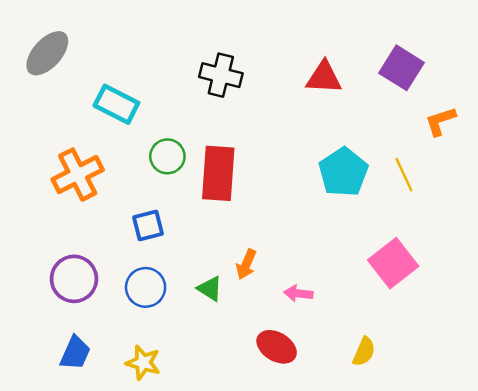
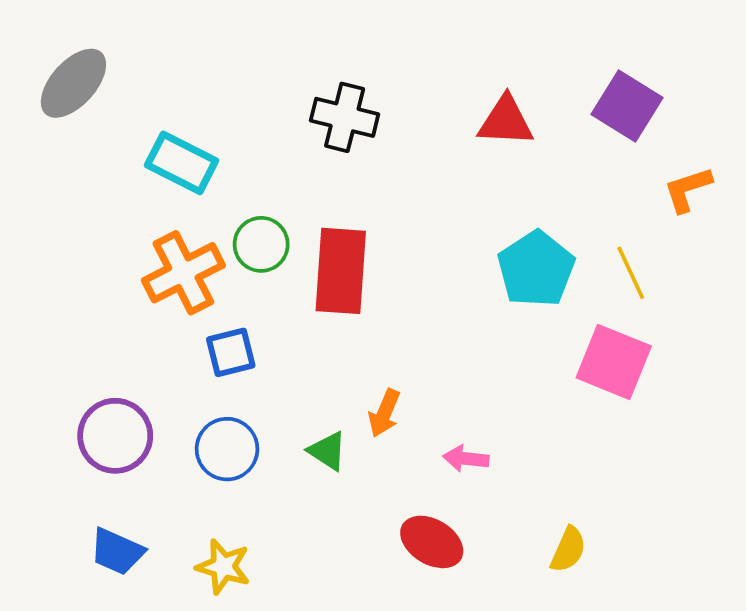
orange cross: (78, 175) -> (183, 273), moved
pink square: (393, 263) -> (614, 362), moved, turned -30
blue trapezoid: (75, 353) -> (117, 551), turned 90

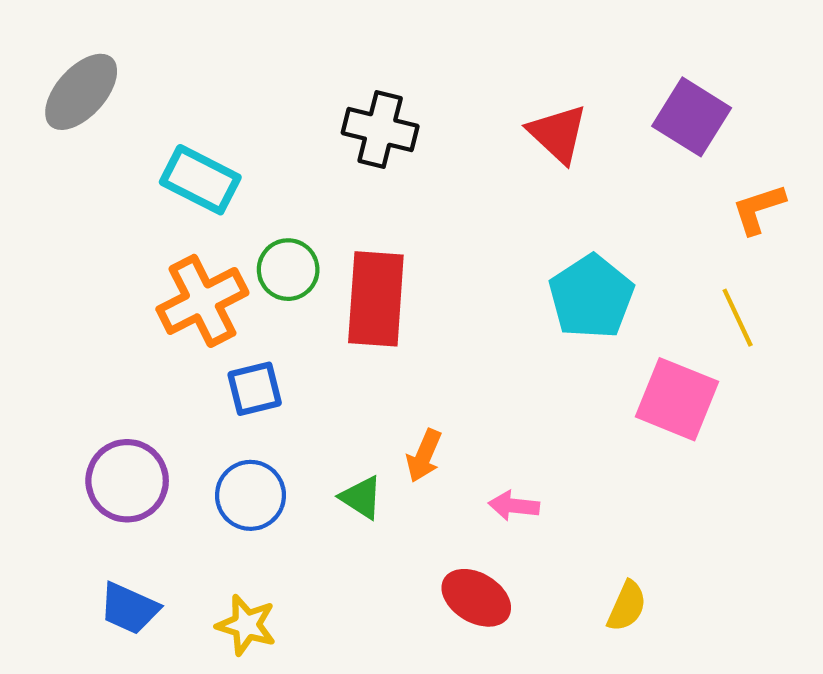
red triangle: (506, 121) -> (558, 134), turned 40
yellow line: (631, 273) -> (738, 318), moved

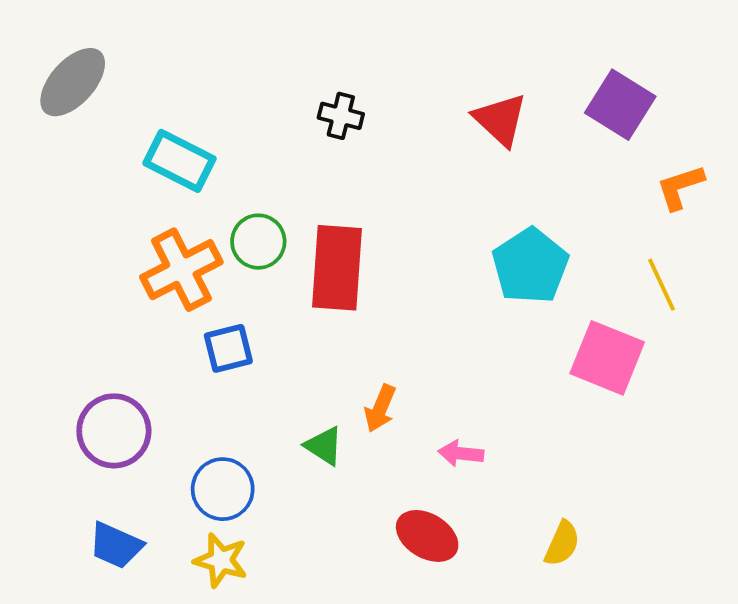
black cross: (380, 129) -> (341, 116), size x0.7
blue circle: (250, 495) -> (223, 489), moved

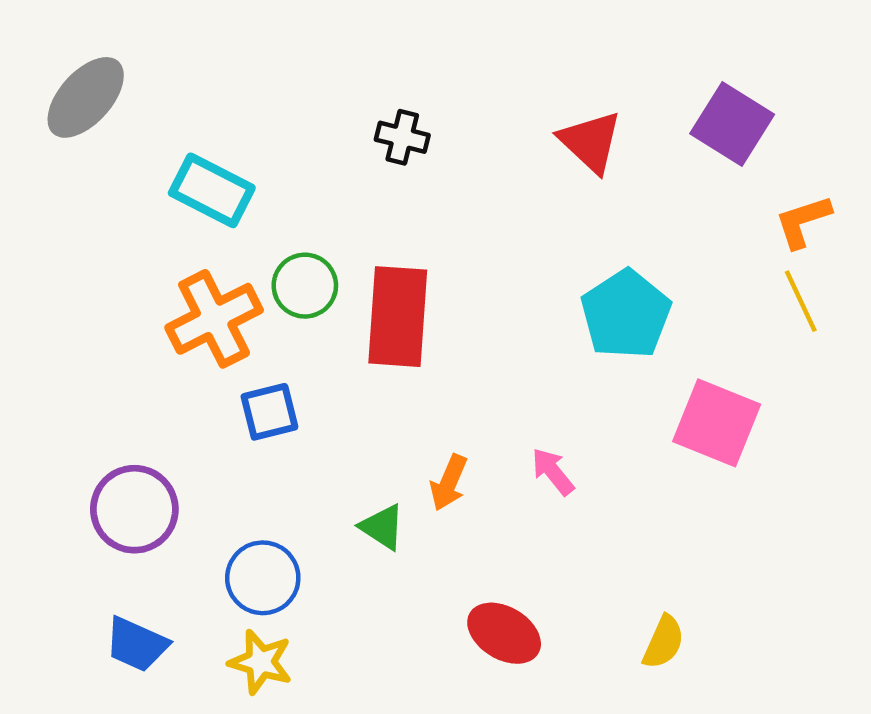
yellow line: (662, 285) -> (801, 301), moved
pink arrow: (461, 453) -> (553, 472), moved, turned 45

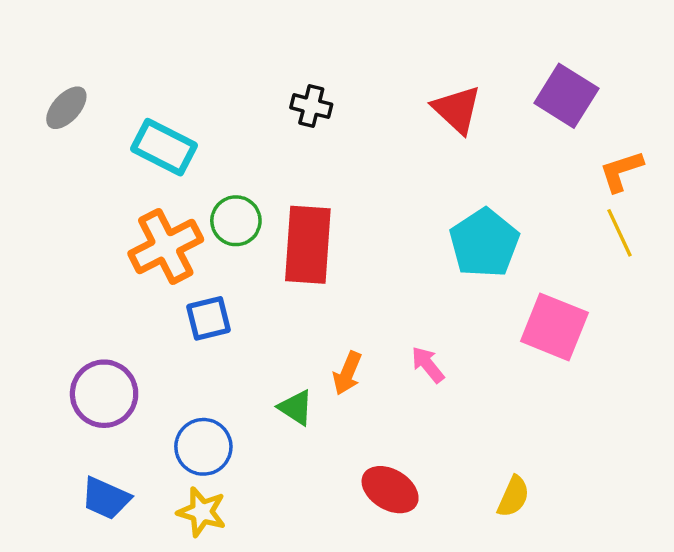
gray ellipse: (86, 97) -> (66, 108), moved, size x0.7

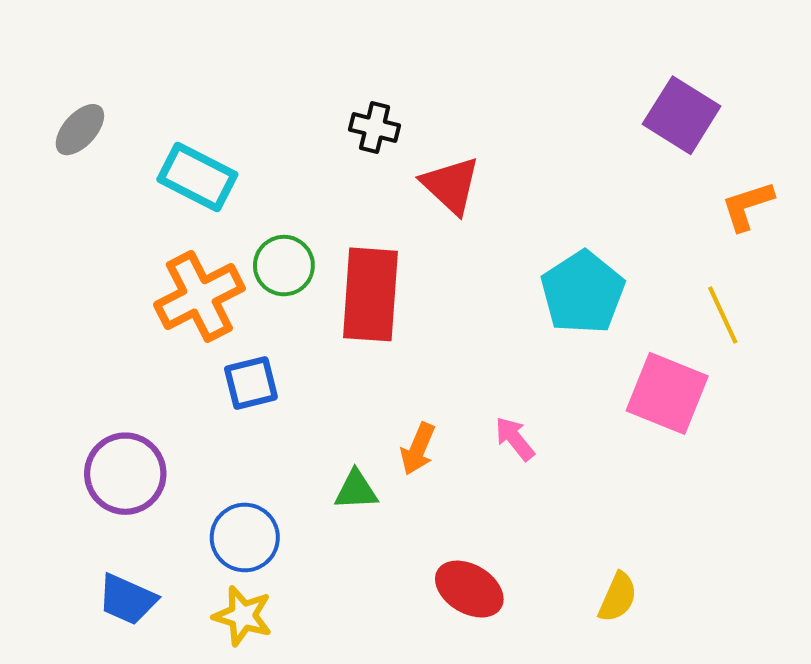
red triangle: (457, 109) -> (451, 185), moved
yellow line: (620, 233) -> (723, 315), moved
green triangle: (296, 407) -> (356, 490), turned -36

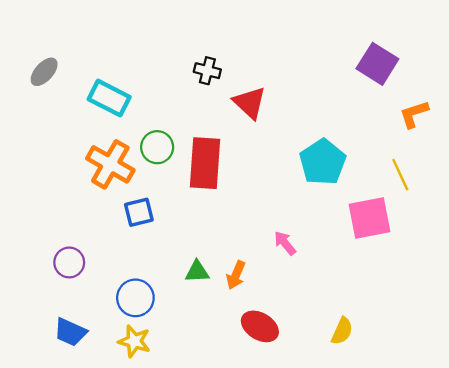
orange cross: (199, 296) -> (110, 164), turned -33
pink square: (667, 393) -> (369, 218), turned -33
orange arrow: (418, 449) -> (236, 275), moved
purple circle: (125, 474) -> (69, 262), size x0.7

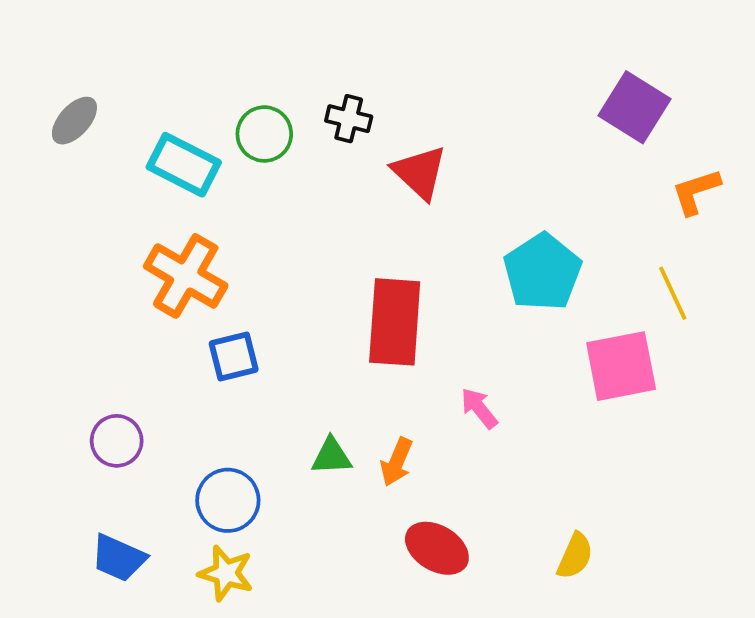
green circle: (157, 147) -> (264, 134), moved
red rectangle: (205, 163) -> (395, 322), moved

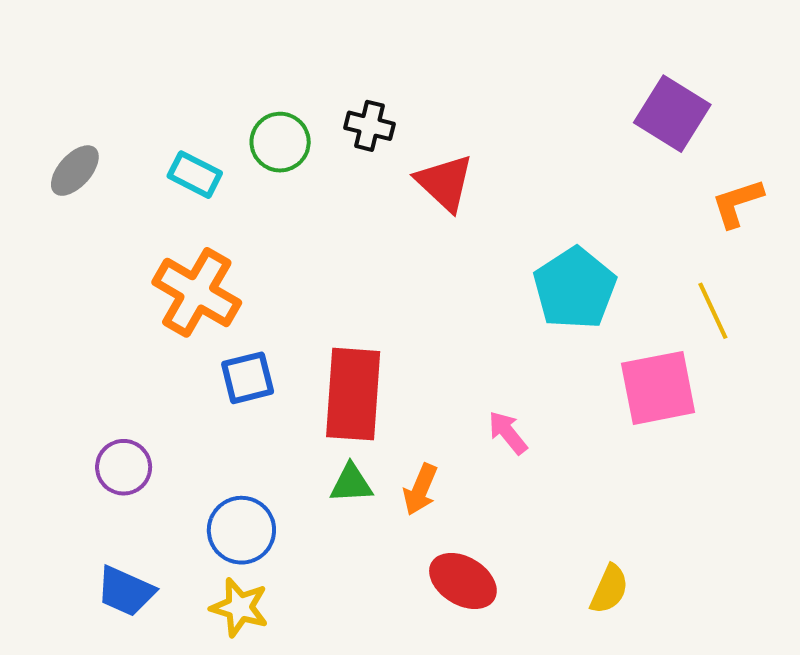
gray ellipse: (74, 121) -> (75, 171), moved
cyan rectangle: (184, 165) -> (195, 175), size x0.7
red rectangle: (395, 322) -> (353, 394), moved

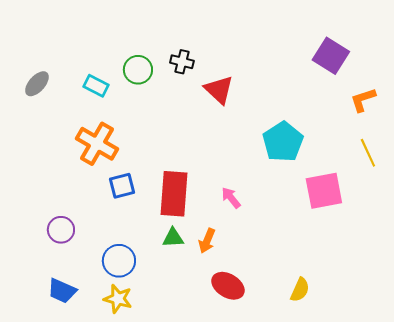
yellow line: (713, 311) -> (368, 153), moved
pink arrow: (508, 433) -> (231, 198), moved

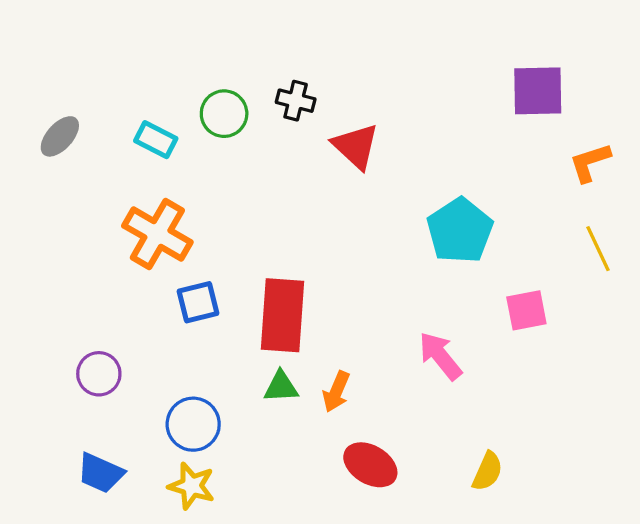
purple square: (331, 56) -> (538, 91), turned -33
pink square: (324, 191) -> (526, 310), size x0.7
pink arrow: (231, 198) -> (440, 356), moved, size x1.4

